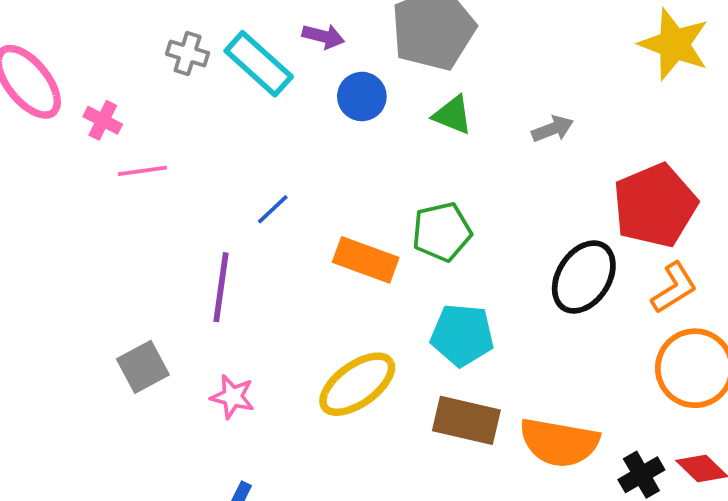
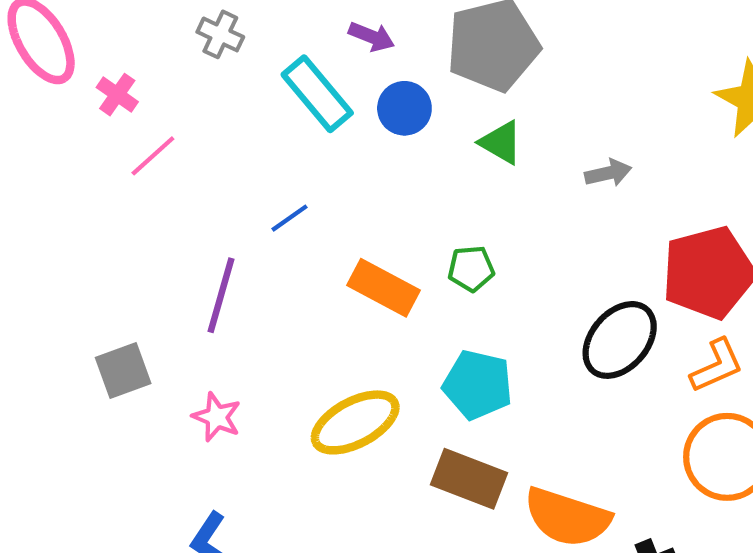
cyan rectangle: (259, 64) -> (317, 94), moved
pink line: (142, 171) -> (153, 156), turned -42
green pentagon: (442, 232) -> (471, 269), size x0.7

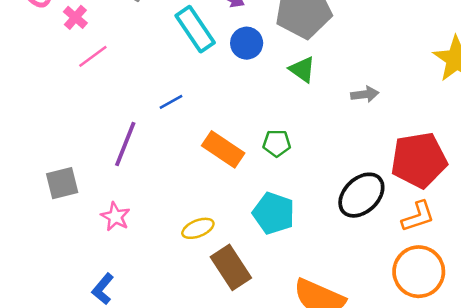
yellow ellipse: (355, 422) -> (198, 228), size x0.6
brown rectangle: (469, 479) -> (231, 267), moved, turned 30

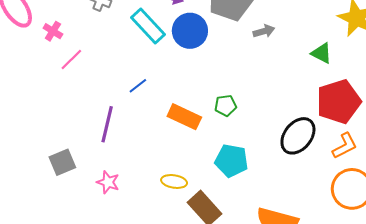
blue circle: (247, 43) -> (190, 31), size x1.4
green triangle: (302, 69) -> (322, 53), moved
gray arrow: (365, 94) -> (264, 31), moved
yellow ellipse: (198, 228) -> (174, 181), turned 40

